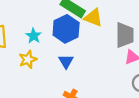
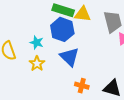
blue triangle: (66, 62) -> (69, 57), size x1.5

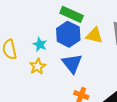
yellow triangle: (83, 14) -> (94, 35), moved

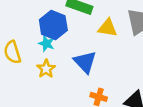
blue hexagon: (68, 34) -> (53, 25), moved

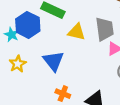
cyan star: (46, 44) -> (11, 35), moved

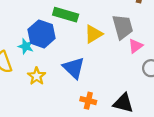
yellow triangle: (76, 32) -> (94, 34), turned -36

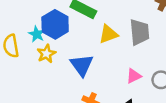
pink triangle: (136, 46) -> (134, 76), moved
yellow star: (37, 76) -> (46, 54), moved

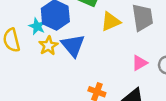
blue triangle: (82, 65) -> (73, 45), moved

